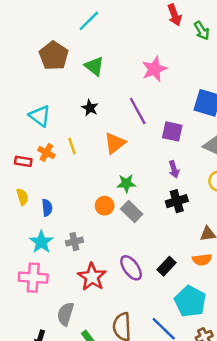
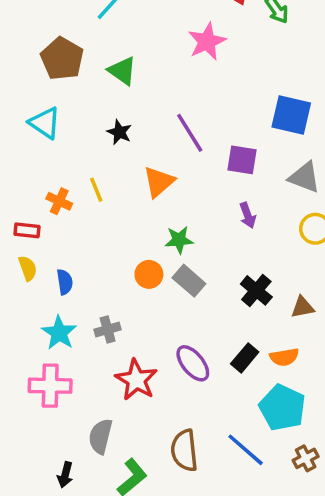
pink star: (154, 69) -> (207, 42), moved
cyan triangle: (40, 116) -> (45, 123), moved
red rectangle: (23, 161) -> (27, 230), moved
black cross: (177, 201) -> (256, 290), moved, turned -30
orange semicircle: (202, 260) -> (284, 357), moved

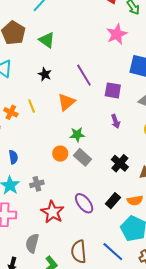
pink star: (207, 42) -> (117, 34), moved

